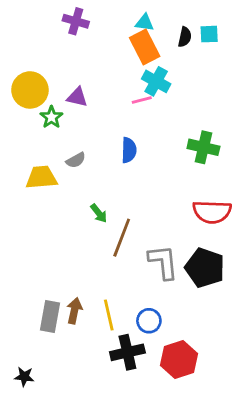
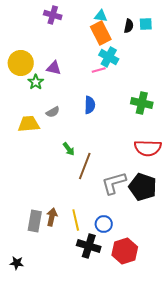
gray L-shape: (163, 262) -> (114, 183), turned -100
black cross: (127, 352) -> (89, 246), turned 30

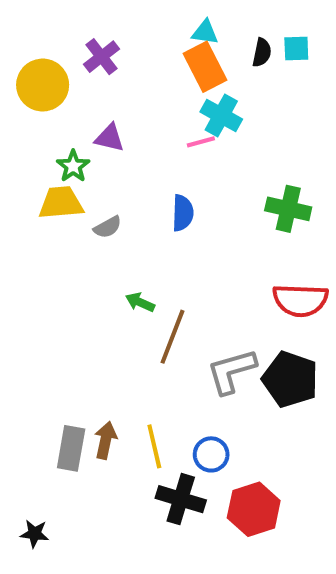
purple cross: (53, 15) -> (101, 57), moved, turned 36
yellow circle: (21, 63) -> (43, 85), moved
yellow trapezoid: (29, 124) -> (61, 203), moved
green arrow: (69, 149) -> (140, 302), turned 152

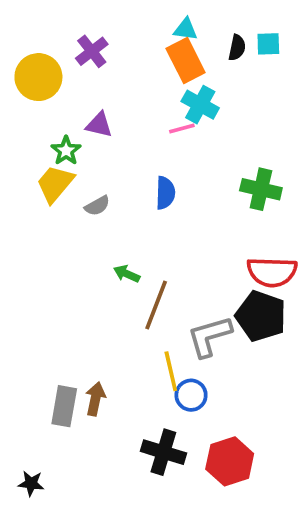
yellow trapezoid: (61, 203) -> (55, 184), turned -45
black pentagon: (290, 379) -> (261, 316), moved
yellow line: (154, 446) -> (171, 371), moved
blue circle: (211, 454) -> (191, 395), moved

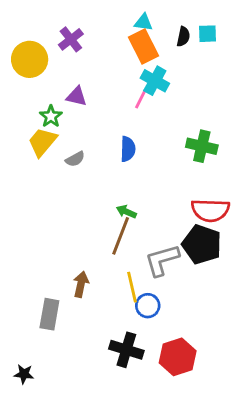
pink line: (182, 129) -> (141, 99), turned -48
green arrow: (127, 274) -> (126, 212), moved
brown arrow: (95, 399) -> (81, 284), moved

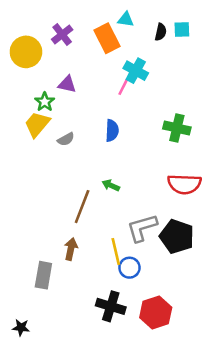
orange rectangle: (143, 47) -> (107, 38), moved
brown line: (121, 236) -> (82, 207), moved
black pentagon: (202, 244) -> (177, 236), moved

